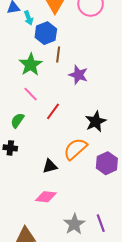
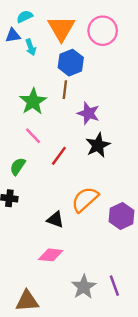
blue hexagon: (46, 33) -> (71, 63), moved
black star: (96, 122) -> (98, 145), moved
black triangle: (50, 166) -> (55, 220), turned 35

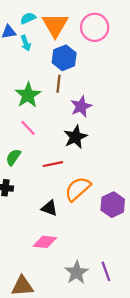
cyan semicircle: (25, 17) -> (28, 18), moved
purple star: (88, 113) -> (81, 106), turned 30
black star: (98, 145) -> (75, 137), moved
red line: (59, 156) -> (53, 164), moved, turned 42

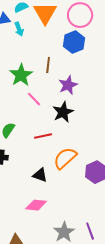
blue hexagon: (64, 58) -> (74, 42), moved
pink line: (28, 128) -> (34, 99), moved

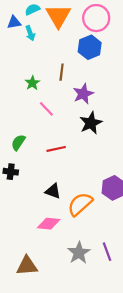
green star: (21, 75) -> (32, 83), size x0.6
black star: (63, 112) -> (91, 123), moved
orange semicircle: (65, 158) -> (80, 204), moved

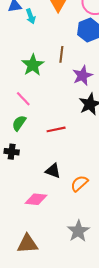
green star: (32, 83) -> (33, 65), size x1.5
pink line: (46, 109) -> (23, 99), moved
orange semicircle: (80, 204) -> (79, 183), size x0.7
pink diamond: (49, 224) -> (36, 199), moved

